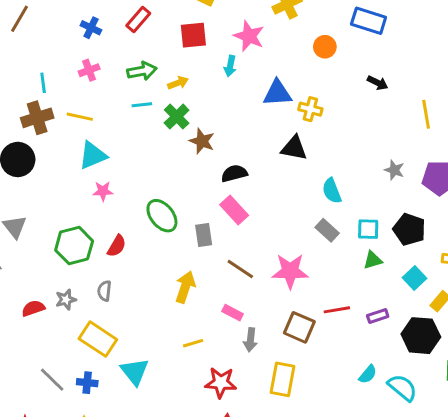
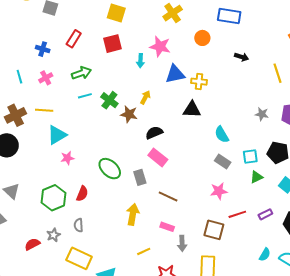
pink star: (249, 36) -> (160, 47), moved
cyan line: (43, 83) -> (19, 77), moved
yellow arrow: (178, 83) -> (145, 97), moved, turned -32
pink star: (290, 271) -> (219, 191), moved, size x0.7

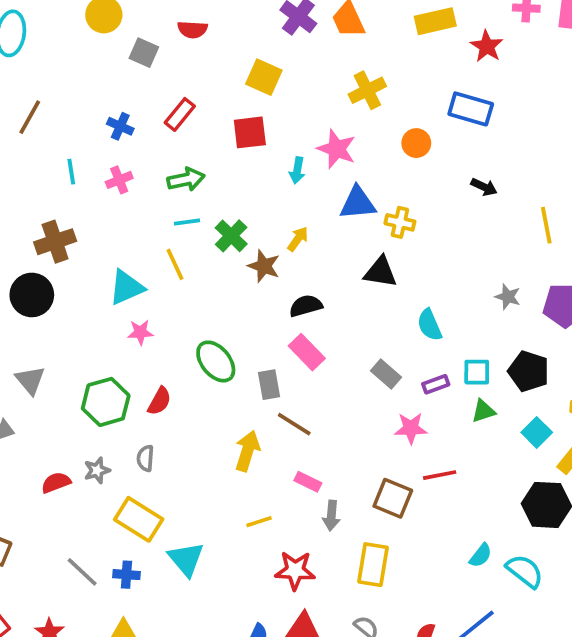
yellow line: (44, 110) -> (175, 264), moved, turned 54
gray rectangle: (223, 162) -> (386, 374), moved
brown line: (168, 197) -> (294, 424), moved
purple rectangle: (265, 214) -> (436, 384), moved

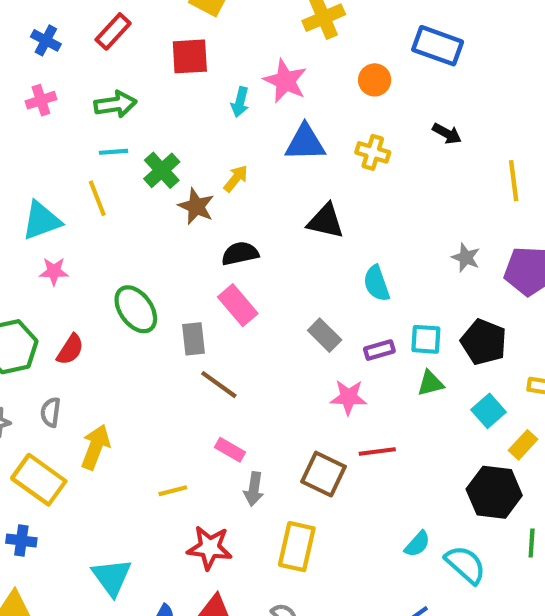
yellow cross: (400, 222) -> (373, 152), moved
yellow arrow: (247, 451) -> (95, 447), moved
cyan triangle: (186, 559) -> (112, 577), moved

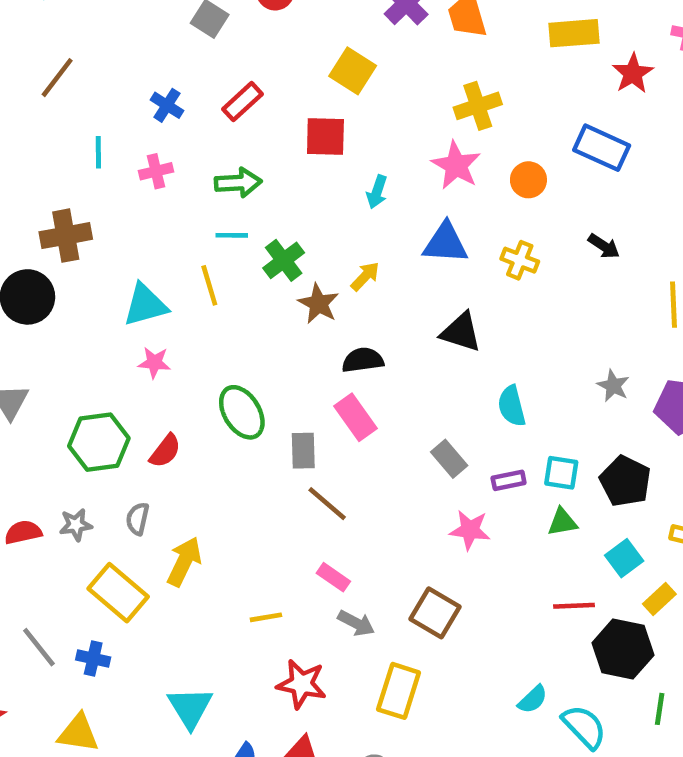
pink star: (285, 81) -> (456, 165), moved
red line: (377, 452) -> (574, 606), moved
gray arrow: (254, 489) -> (356, 623), turned -76

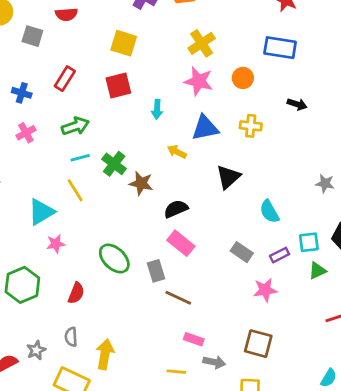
yellow arrow: (365, 276) -> (177, 152), moved, turned -90
black triangle: (461, 332) -> (228, 177), turned -44
green hexagon: (99, 442) -> (22, 285), moved
yellow line: (266, 617) -> (176, 372), moved, turned 30

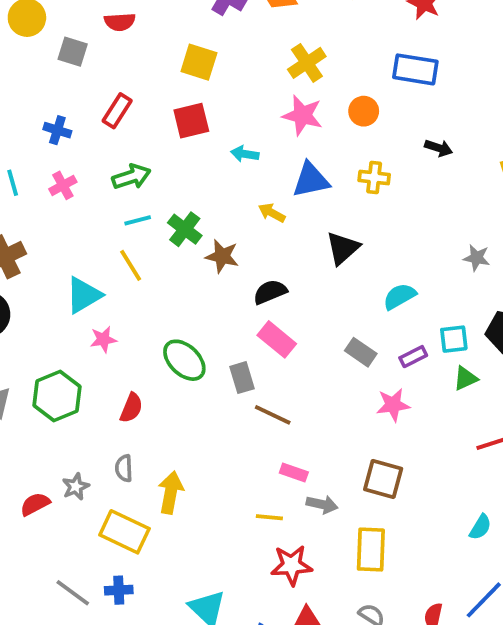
cyan arrow: (157, 109) -> (245, 154), turned 96
cyan semicircle: (269, 212) -> (399, 296), turned 90

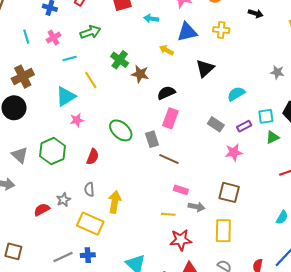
cyan line: (138, 220) -> (70, 58), moved
pink rectangle: (277, 339) -> (170, 118), turned 72
gray line: (73, 593) -> (63, 257), turned -60

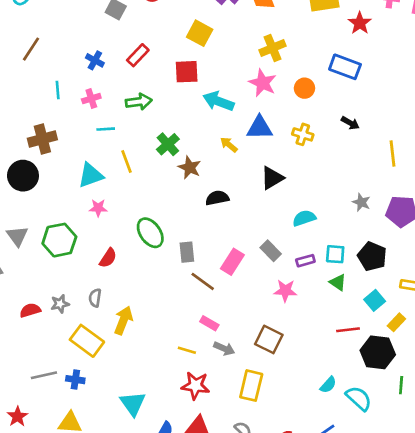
cyan arrow: (151, 19) -> (218, 101), size x1.6
pink rectangle: (170, 118) -> (232, 262), moved
green triangle: (273, 137) -> (338, 282), turned 48

